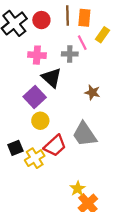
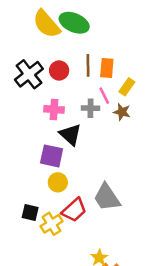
brown star: (92, 92) -> (122, 112), moved
purple square: (35, 97) -> (52, 156), turned -35
black square: (15, 148) -> (30, 212), turned 35

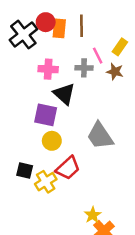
orange rectangle: (107, 68) -> (59, 28), moved
red circle: (59, 70) -> (46, 22), moved
gray trapezoid: (107, 197) -> (100, 136), moved

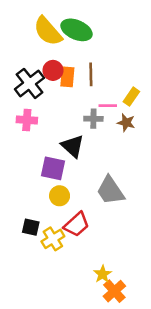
pink line: (98, 56) -> (108, 106), turned -63
pink cross: (48, 69) -> (27, 120), moved

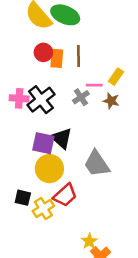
black cross: (29, 83) -> (41, 100), moved
gray cross: (93, 119) -> (81, 97), turned -35
black triangle: (73, 146) -> (62, 138), moved
yellow circle: (60, 196) -> (49, 169), size x1.5

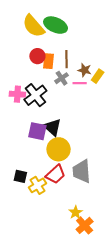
gray cross: (81, 97) -> (62, 78), moved
brown star: (111, 101) -> (85, 70), moved
gray trapezoid: (97, 164) -> (82, 171), moved, turned 30
yellow circle: (49, 169) -> (59, 149), moved

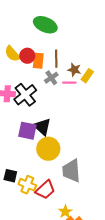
yellow semicircle: (33, 26) -> (12, 54), moved, size x0.7
red trapezoid: (56, 174) -> (45, 190), moved
yellow cross: (37, 185) -> (27, 185), turned -36

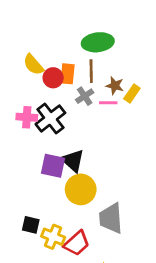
green ellipse: (45, 25) -> (98, 42), moved, turned -30
red circle: (27, 56) -> (53, 78), moved

